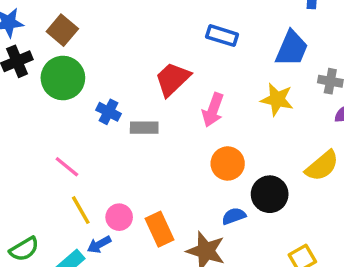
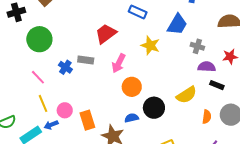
green circle: (63, 78) -> (39, 39), moved
yellow star: (277, 99) -> (150, 45), moved
pink arrow: (213, 110) -> (119, 63), moved
blue cross: (109, 112) -> (65, 67), moved

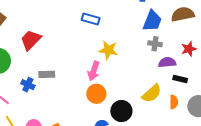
blue trapezoid: (177, 24) -> (152, 21), moved
red trapezoid: (106, 34) -> (31, 40), moved
pink arrow: (119, 63) -> (94, 71), moved
orange semicircle: (207, 117) -> (174, 102), moved

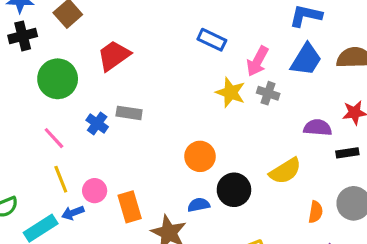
gray cross: (155, 44) -> (268, 93), moved
pink arrow: (94, 71) -> (257, 61), moved
black rectangle: (180, 79) -> (347, 153), moved, turned -32
orange semicircle: (174, 102) -> (316, 212), moved

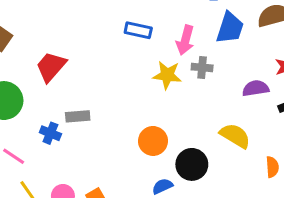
yellow semicircle: (285, 171) -> (235, 136), turned -104

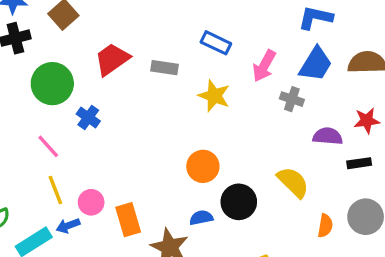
gray cross: (202, 67) -> (292, 99), moved
yellow star: (167, 75) -> (214, 96), moved
gray rectangle: (78, 116) -> (164, 68), moved
blue cross: (50, 133) -> (88, 117), moved

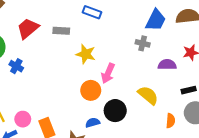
pink arrow: (264, 66) -> (108, 73), moved
yellow star: (214, 96) -> (86, 54), moved
black rectangle: (359, 163) -> (189, 90), moved

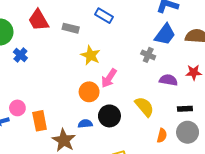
red trapezoid: (28, 28) -> (38, 20), turned -90

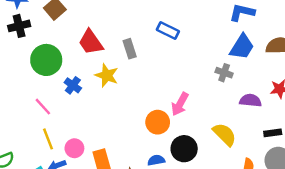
gray rectangle: (71, 28) -> (130, 49), turned 63
yellow star: (91, 55) -> (107, 75), moved

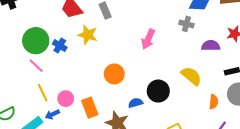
green circle: (46, 60) -> (36, 41), moved
pink arrow: (180, 104) -> (148, 39), moved
orange circle: (158, 122) -> (114, 74), moved

